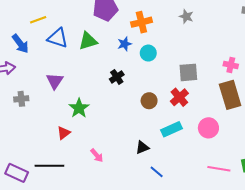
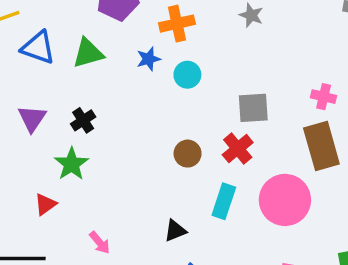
black cross: (117, 77) -> (83, 120), moved
pink circle: (208, 128) -> (285, 200), size x1.5
cyan rectangle: (171, 129) -> (224, 201), turned -48

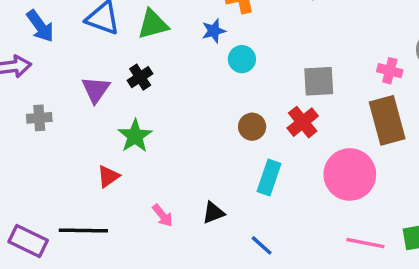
cyan circle: (187, 75) -> (242, 59), moved
black cross: (83, 120) -> (140, 77), moved
cyan rectangle: (224, 201) -> (269, 177), moved
black triangle: (175, 231) -> (213, 213), moved

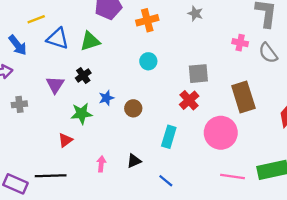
blue star: (214, 31) -> (106, 98), moved
pink cross: (390, 71) -> (240, 43), moved
brown circle: (252, 127) -> (133, 108), moved
green star: (135, 136) -> (82, 113), turned 30
pink arrow: (163, 215) -> (101, 164), turned -133

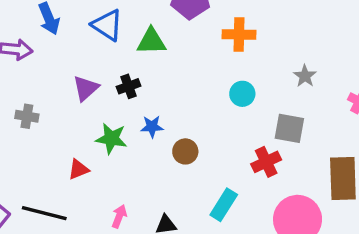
gray star: (195, 13) -> (305, 76), moved
cyan circle: (148, 61) -> (242, 94), moved
gray cross: (19, 104) -> (27, 116), moved

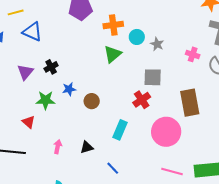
green triangle: (151, 41) -> (113, 54), moved, turned -30
cyan circle: (242, 94) -> (137, 37), moved
red triangle: (78, 169) -> (29, 122), turned -48

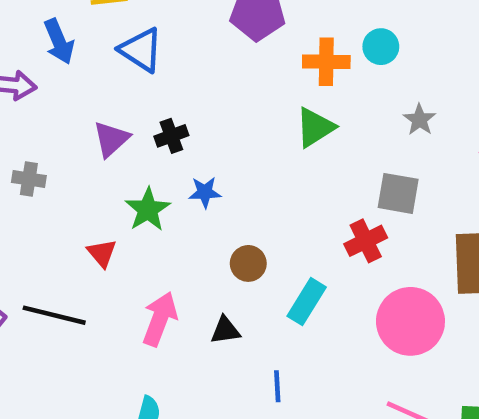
cyan circle: (137, 37) -> (381, 47), moved
green star: (46, 100) -> (148, 209), turned 30
brown circle: (92, 101) -> (248, 263), moved
pink arrow: (58, 147) -> (160, 319), size x1.6
blue line: (113, 168) -> (277, 386), turned 32

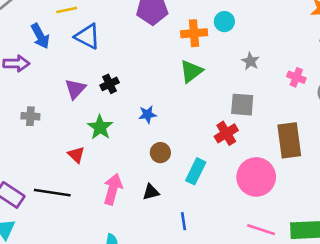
blue star: (205, 192) -> (147, 114), moved

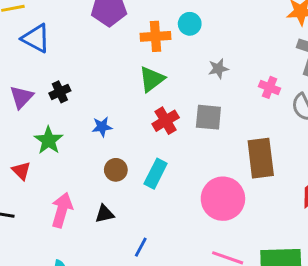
gray star: (250, 61) -> (218, 69), turned 30
red cross: (226, 133) -> (166, 121), moved
cyan rectangle: (196, 171) -> (156, 174), moved
blue line: (184, 221) -> (141, 247), turned 36

